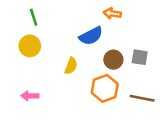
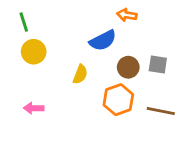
green line: (34, 17) -> (24, 22), moved

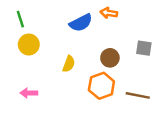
blue semicircle: (103, 40) -> (81, 23), moved
gray square: (158, 64) -> (144, 48), moved

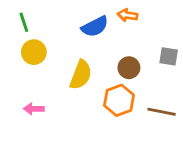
yellow semicircle: (69, 64) -> (81, 75), size x1.5

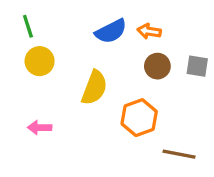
orange arrow: (128, 15) -> (149, 31), moved
brown circle: (129, 68) -> (157, 66), moved
brown line: (162, 112) -> (179, 154), moved

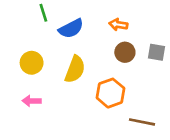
green line: (28, 26) -> (43, 13), moved
blue semicircle: (111, 31) -> (71, 29), moved
yellow circle: (40, 61) -> (32, 63), moved

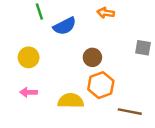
orange arrow: (118, 25) -> (106, 13), moved
brown circle: (125, 52) -> (92, 57), moved
yellow semicircle: (75, 69) -> (71, 101), moved, turned -110

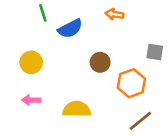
orange hexagon: (101, 85) -> (131, 83), moved
brown line: (130, 112) -> (140, 121), turned -50

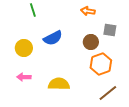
blue semicircle: (70, 29) -> (53, 38), moved
gray square: (155, 52) -> (110, 30), moved
brown circle: (100, 62) -> (91, 42), moved

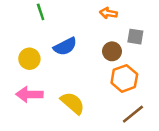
pink arrow: (24, 77) -> (29, 94), size x1.5
yellow semicircle: (59, 84) -> (73, 103), turned 40

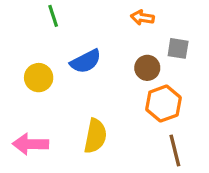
pink arrow: (29, 94) -> (30, 144), moved
yellow semicircle: (73, 103) -> (95, 136), turned 60
brown line: (133, 114) -> (175, 151), turned -65

